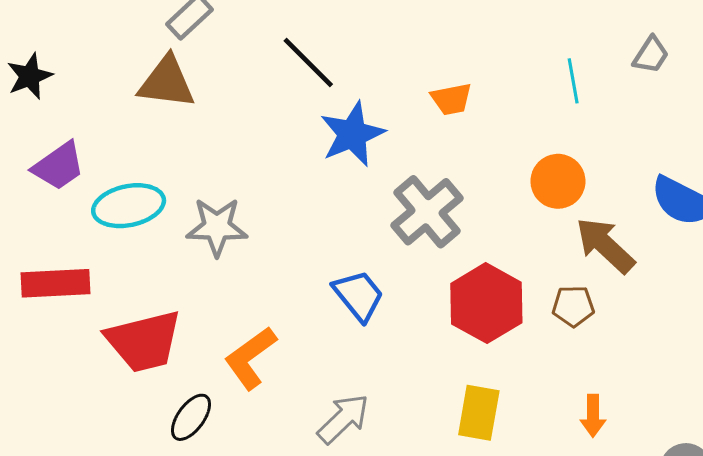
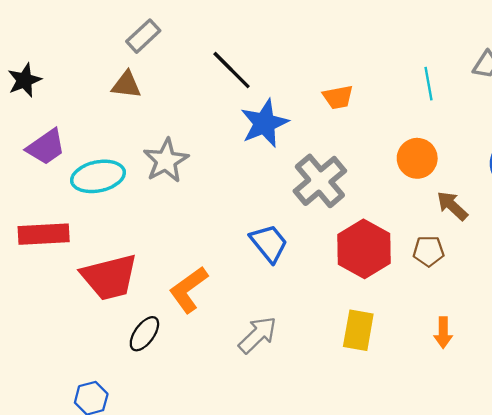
brown triangle: (167, 82) -> (126, 85), size x0.7
gray star: (217, 227) -> (166, 161), moved, turned -30
brown arrow: (605, 245) -> (452, 206), size x0.7

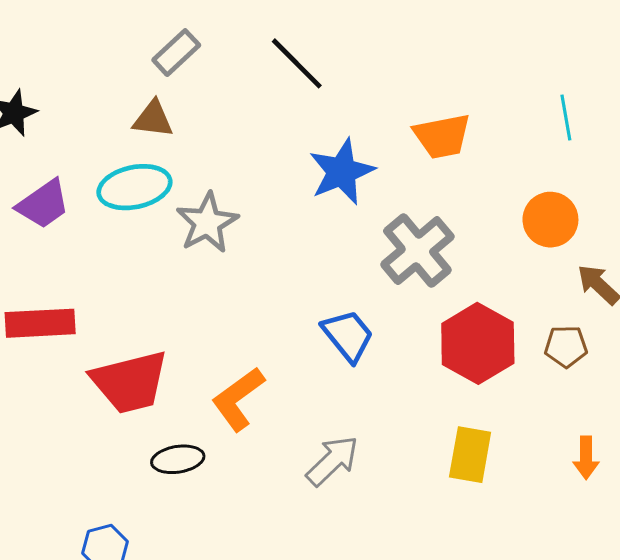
black line: (232, 70) -> (297, 63), moved
orange trapezoid: (338, 97) -> (442, 136), size x1.4
cyan ellipse: (98, 176) -> (134, 187), moved
black ellipse: (144, 334) -> (178, 459), turned 45

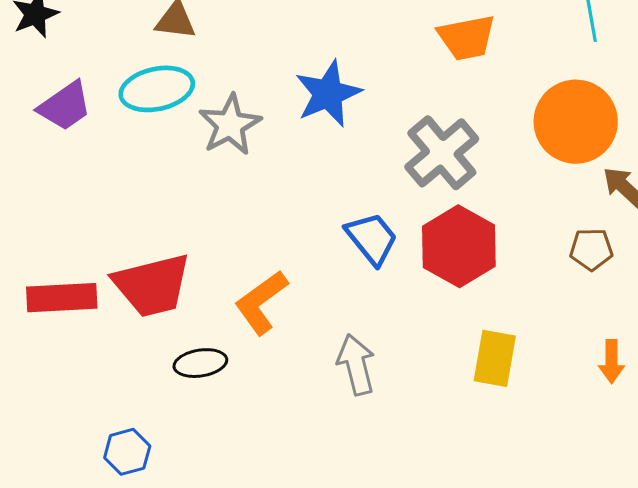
blue star: (342, 172) -> (328, 94), moved
orange circle: (550, 220) -> (576, 122), size x1.5
red rectangle: (40, 323) -> (62, 298), moved
red hexagon: (478, 343) -> (459, 246), moved
gray arrow: (332, 461) -> (356, 365), turned -60

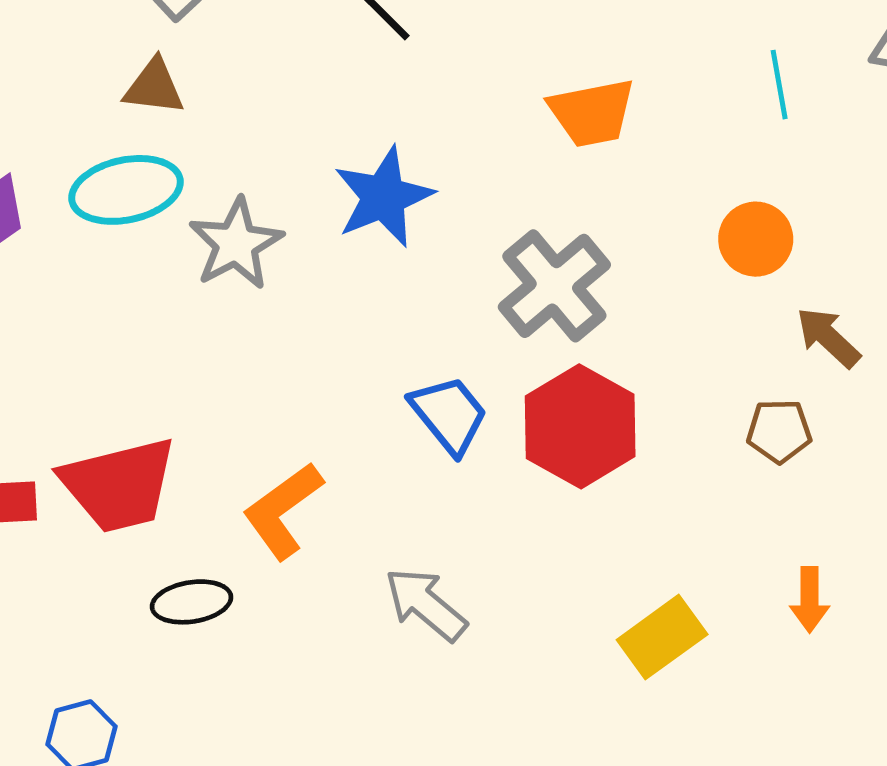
orange circle: (576, 122) -> (756, 239), size x0.6
yellow rectangle: (495, 358) -> (662, 637), moved, turned 44
gray arrow: (356, 365) -> (426, 604), turned -36

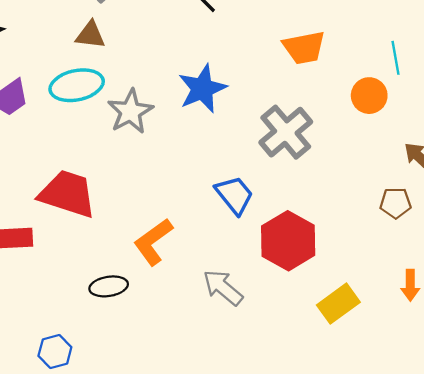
cyan line: (779, 85) -> (395, 58), moved
orange circle: (756, 239) -> (369, 96), moved
red hexagon: (580, 426) -> (288, 241), moved
red trapezoid: (119, 485) -> (67, 194), moved, turned -148

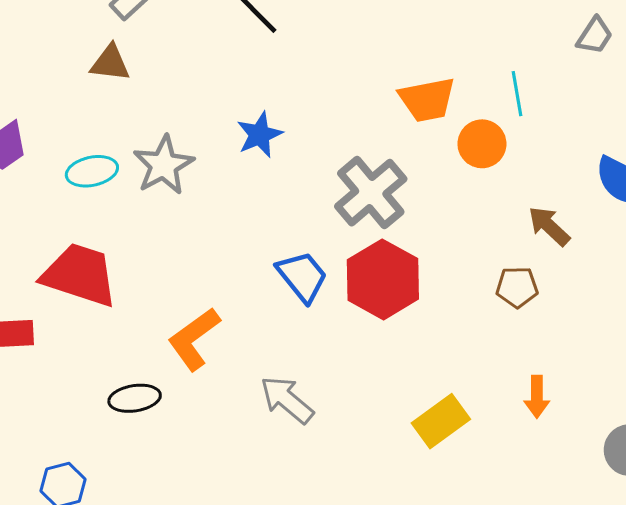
orange trapezoid: (304, 48) -> (427, 100), moved
cyan ellipse: (77, 85) -> (92, 171), moved, size x0.7
blue star: (202, 89) -> (260, 135), size x0.7
red hexagon: (288, 241) -> (383, 279), moved

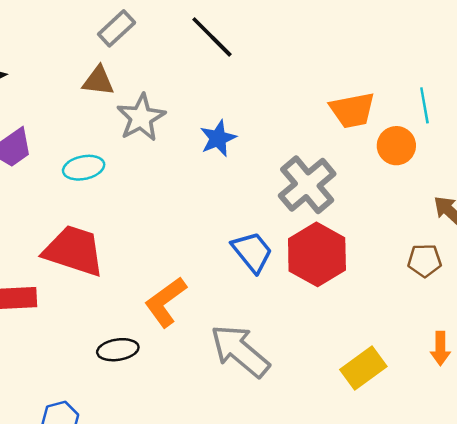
gray star: (164, 165) -> (141, 118), moved
gray arrow: (287, 400) -> (240, 351), size x1.4

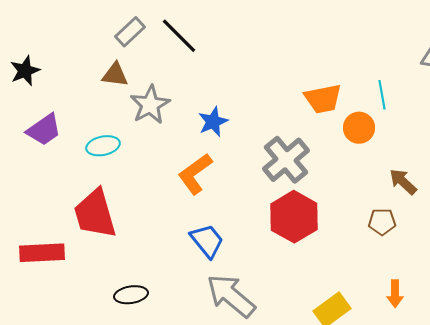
black line: (212, 37) -> (179, 36), moved
red trapezoid: (74, 251) -> (95, 214), turned -124
blue trapezoid: (252, 252) -> (207, 241), moved
orange L-shape: (165, 302) -> (195, 174), moved

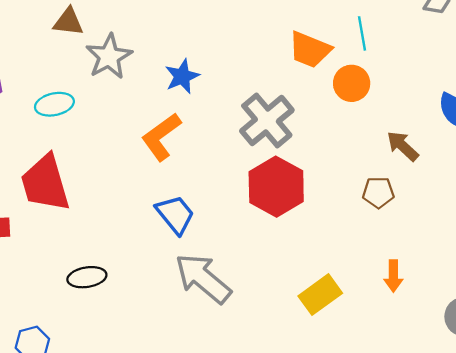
cyan line: (382, 95) -> (362, 33), moved
orange trapezoid: (323, 99) -> (310, 50), turned 33

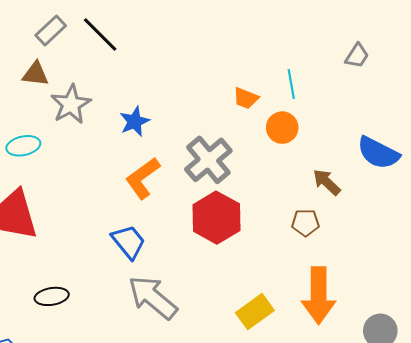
orange trapezoid: (310, 50) -> (246, 98), size x0.7
orange L-shape: (161, 137) -> (143, 178), moved
orange arrow: (393, 276) -> (319, 295), size x2.0

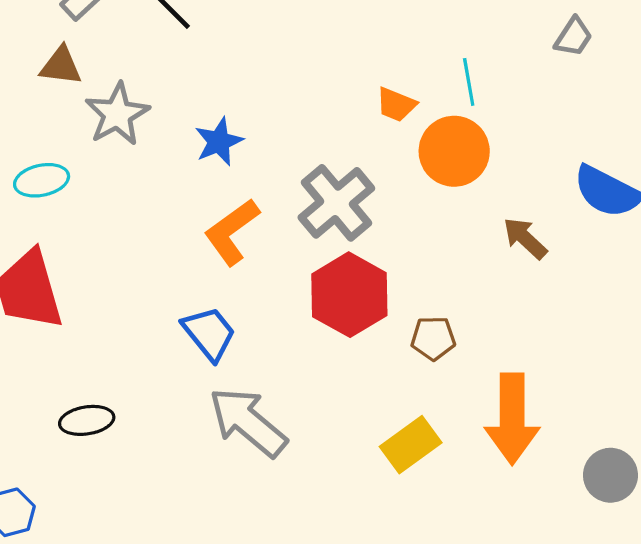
orange circle: (282, 128) -> (454, 151), size x1.4
brown pentagon: (305, 223) -> (433, 338), moved

